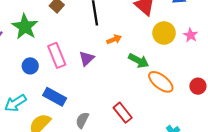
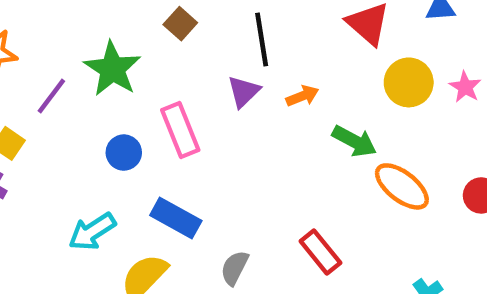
purple triangle: (86, 59) -> (244, 91), moved

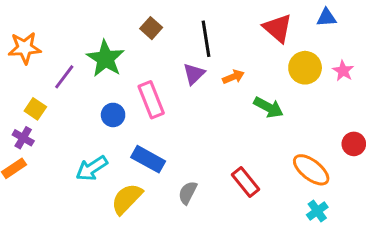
orange ellipse: (402, 186) -> (311, 170), moved

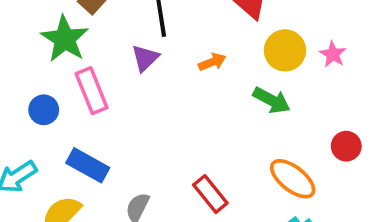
green star: (105, 59) -> (65, 39), moved
orange arrow: (233, 77) -> (212, 62), moved
green arrow: (268, 107) -> (272, 100), moved

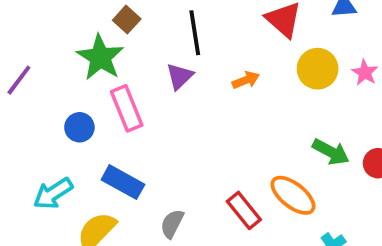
green arrow: (272, 100) -> (331, 152), moved
orange ellipse: (293, 179) -> (293, 195), moved

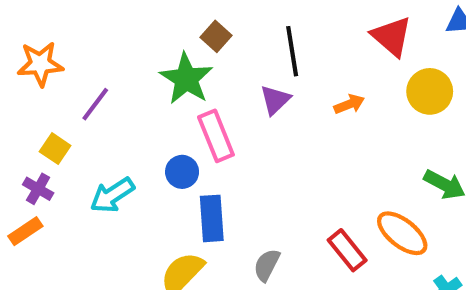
blue circle: (79, 127) -> (182, 172), moved
blue rectangle: (123, 182) -> (212, 218), turned 57
cyan arrow: (53, 193) -> (112, 195), moved

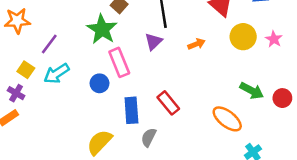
cyan arrow: (112, 195) -> (57, 73), moved
blue rectangle: (212, 218) -> (131, 110), moved
red rectangle: (347, 250) -> (168, 103), moved

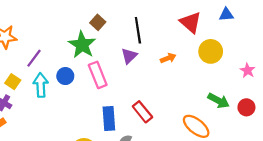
pink star: (274, 39) -> (248, 70), moved
cyan arrow: (57, 73) -> (41, 85), turned 120
blue circle: (100, 83) -> (65, 76), moved

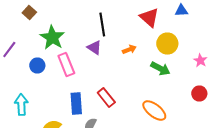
brown square: (98, 22) -> (29, 12), moved
purple triangle: (129, 56) -> (94, 48), turned -42
cyan arrow: (41, 85) -> (21, 104), moved
green arrow: (218, 101) -> (160, 68), moved

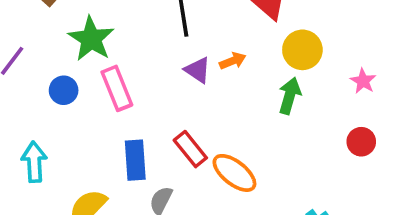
purple triangle: (94, 48) -> (198, 70), moved
green arrow: (160, 68) -> (290, 96), turned -102
orange ellipse: (154, 110) -> (234, 173), moved

